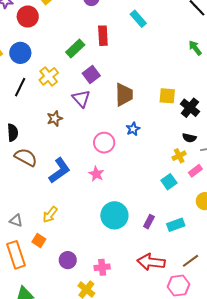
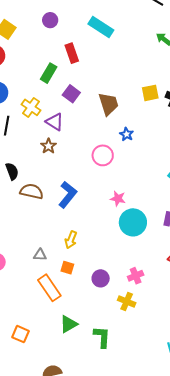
cyan rectangle: (138, 19) -> (101, 27), size x1.4
purple triangle: (81, 99) -> (55, 122), moved
pink star: (96, 174) -> (118, 199), moved

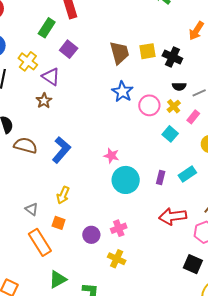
brown trapezoid: (108, 104) -> (119, 53), moved
blue star: (127, 134) -> (122, 92), size x1.5
pink circle: (103, 155) -> (149, 105), moved
gray triangle: (40, 255) -> (32, 209), turned 32
pink cross: (136, 276) -> (119, 228), moved

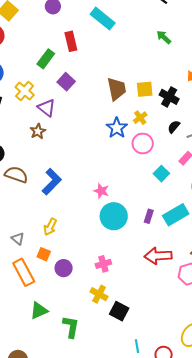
black semicircle: (179, 86) -> (174, 127), turned 128
yellow cross: (174, 106) -> (140, 118), moved
cyan rectangle: (187, 174) -> (176, 215), size x1.4
purple circle: (91, 235) -> (64, 268), moved
black square: (193, 264) -> (119, 311), moved

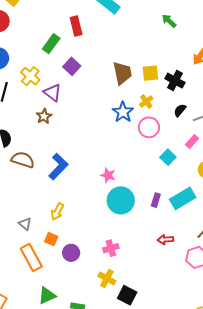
red arrow: (158, 256) -> (165, 240), size x0.6

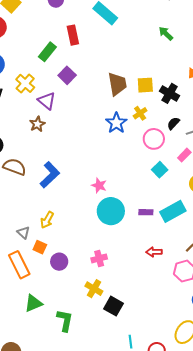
pink circle: (149, 127) -> (154, 139), moved
purple rectangle: (156, 200) -> (146, 212), turned 72
gray triangle: (25, 224) -> (23, 233), moved

